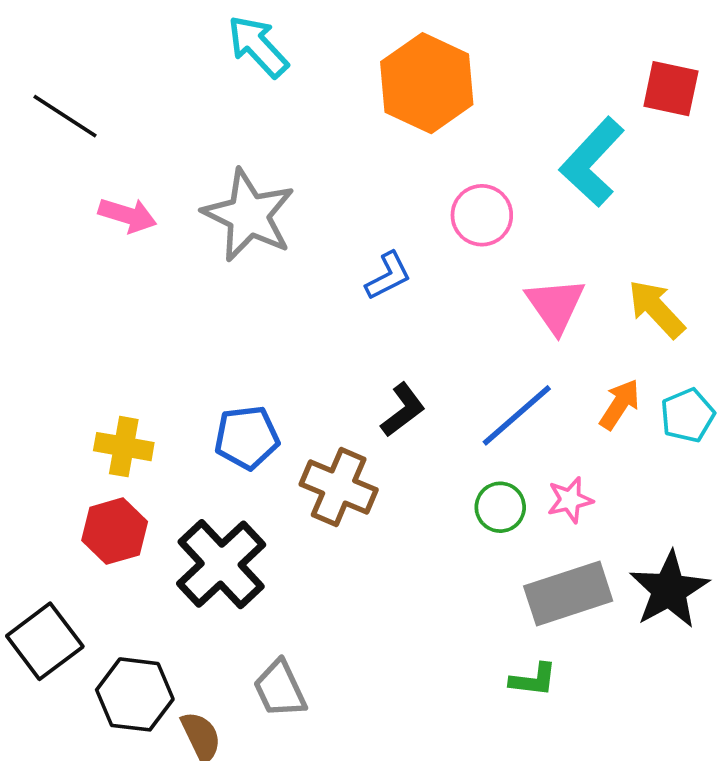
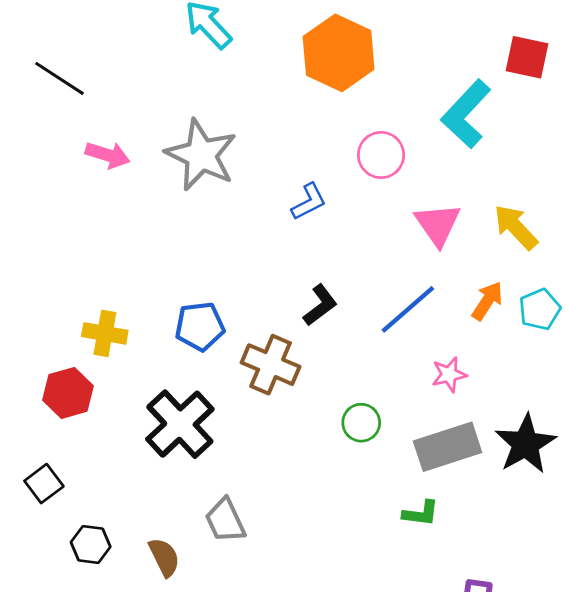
green circle: (500, 507) -> (361, 423), moved
red hexagon: (115, 531) -> (68, 393), moved
black square: (45, 641) -> (44, 484), size x0.7
black hexagon: (135, 694) -> (91, 544), moved, size x0.7

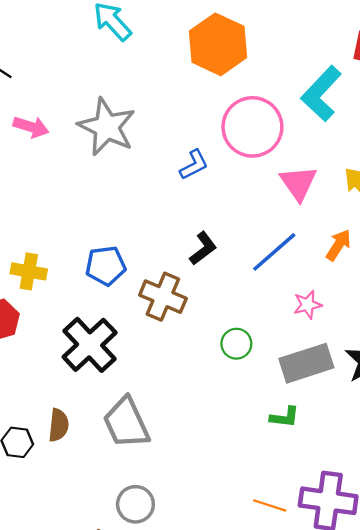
pink circle: (381, 155) -> (252, 127), size x1.6
gray trapezoid: (225, 520) -> (126, 423), size x1.4
brown semicircle: (164, 557) -> (59, 425), moved, turned 32

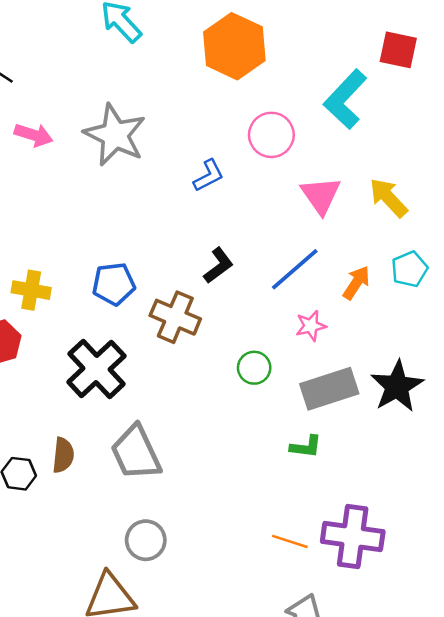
pink circle: (252, 127) -> (271, 135), size x0.7
orange arrow: (338, 245) -> (356, 283), moved
pink star: (308, 305) -> (311, 326), moved

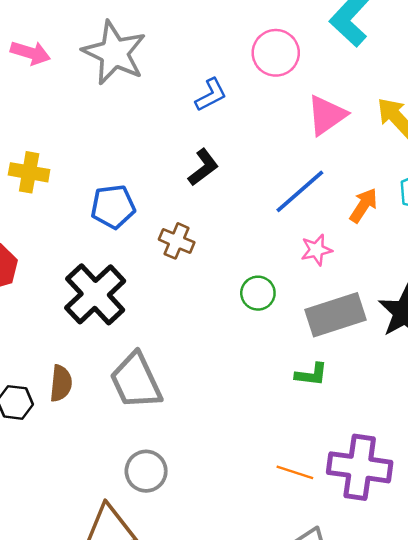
pink triangle: (321, 195) -> (327, 115), turned 30
black L-shape: (218, 265) -> (203, 167), moved
yellow cross: (31, 290) -> (29, 172), moved
brown cross: (175, 317) -> (177, 241), size x0.7

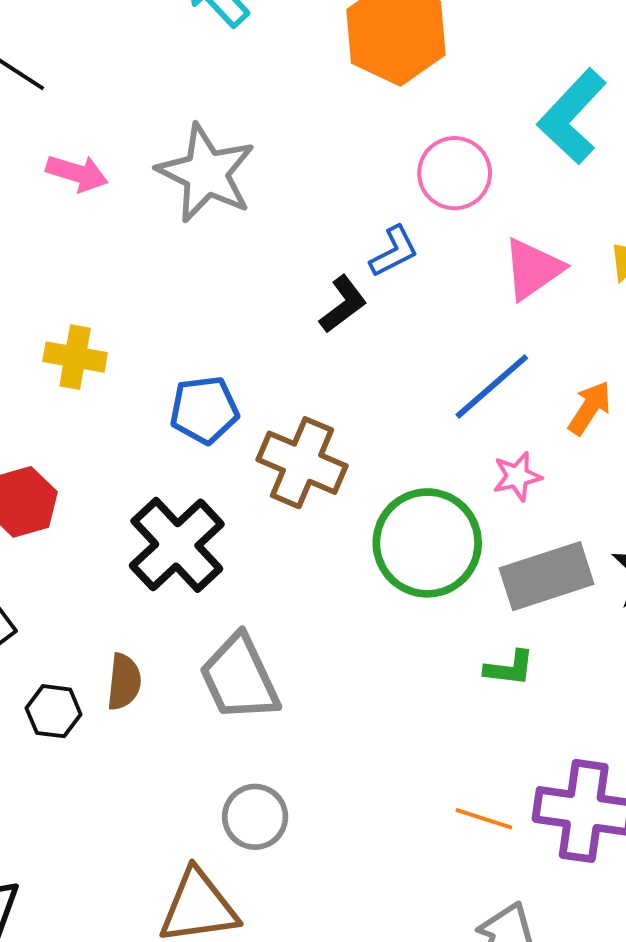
blue L-shape: (211, 95) -> (394, 251), moved
black L-shape: (203, 167) -> (343, 304), moved
brown cross: (177, 241) -> (302, 463), size x1.6
green circle: (258, 293) -> (427, 543), size x2.0

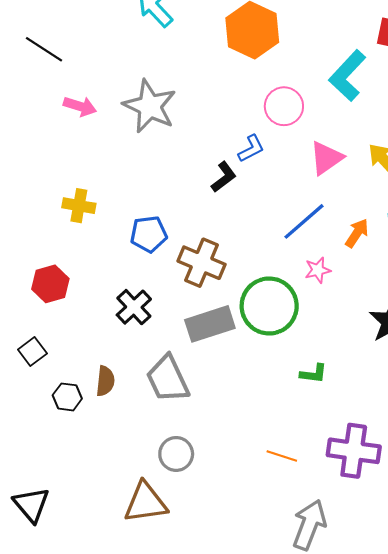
black cross: (177, 545) -> (134, 307), size x0.7
gray rectangle: (547, 576) -> (210, 324), moved
orange line: (484, 819) -> (282, 456), moved

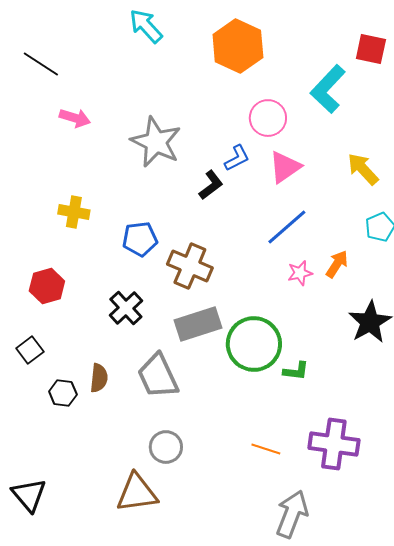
gray star: (150, 106) -> (156, 142), moved
pink triangle: (326, 158) -> (285, 167), moved
orange arrow: (357, 233) -> (337, 264), moved
green circle: (269, 306) -> (254, 344), moved

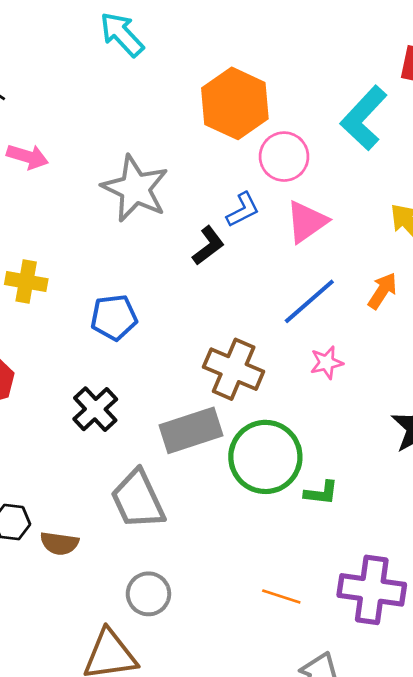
orange hexagon: (238, 46) -> (235, 103), moved
orange arrow: (337, 264) -> (382, 291), moved
brown cross: (190, 266) -> (234, 369), moved
brown semicircle: (99, 378) -> (59, 543), moved, turned 92

